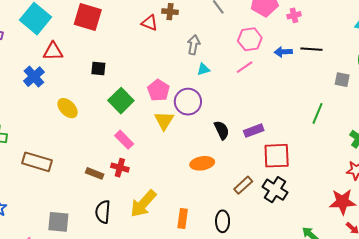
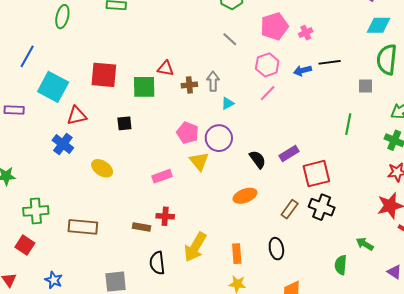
brown cross: (170, 12) -> (189, 85), moved
green square: (121, 101) -> (144, 87), moved, turned -35
pink rectangle: (124, 140) -> (162, 176), moved, turned -54

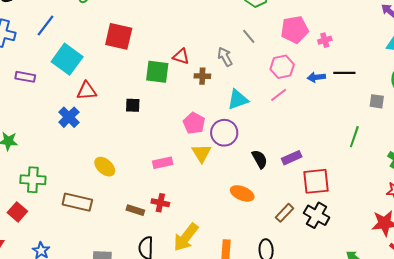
red square: (104, 75) -> (119, 36), moved
gray arrow: (213, 81) -> (225, 57), moved, turned -36
cyan triangle: (228, 103) -> (238, 100), size x1.6
yellow ellipse: (102, 168) -> (105, 167), moved
orange ellipse: (245, 196) -> (242, 193), turned 35

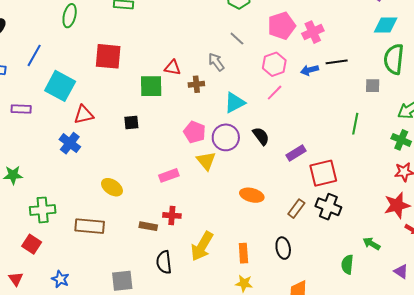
pink cross: (325, 40) -> (313, 32), size x1.5
black semicircle: (260, 159) -> (261, 136), moved

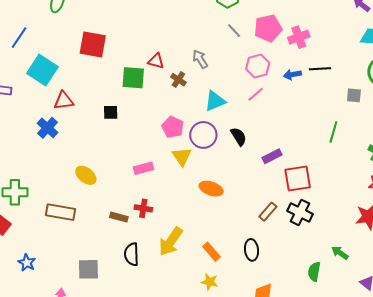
gray line: (237, 39) -> (234, 31), moved
brown cross: (196, 84) -> (178, 80), turned 35
orange ellipse: (252, 195) -> (211, 189), moved
orange rectangle: (243, 253) -> (212, 252), turned -42

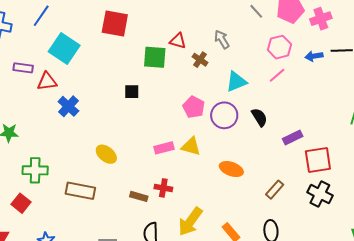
red triangle: (64, 101) -> (47, 81), moved
yellow triangle: (182, 157) -> (191, 146), moved, turned -40
brown rectangle: (268, 212) -> (275, 190), moved

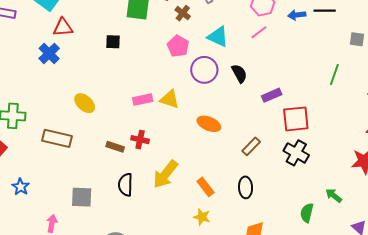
red triangle: (47, 81) -> (63, 27), moved
cyan triangle: (236, 82) -> (218, 37), turned 45
pink pentagon: (194, 107) -> (178, 46), moved

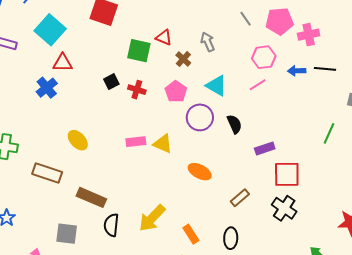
black square: (113, 42) -> (111, 82), turned -35
red cross: (140, 140) -> (137, 90), moved
brown rectangle: (115, 147) -> (91, 197), moved, size x1.6

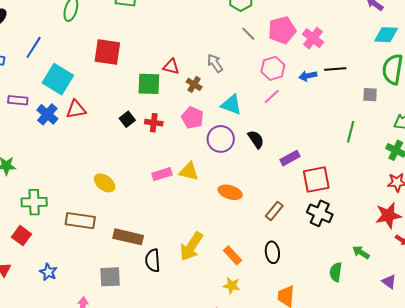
pink cross: (309, 35) -> (313, 38), turned -30
blue cross: (47, 88) -> (47, 114), moved

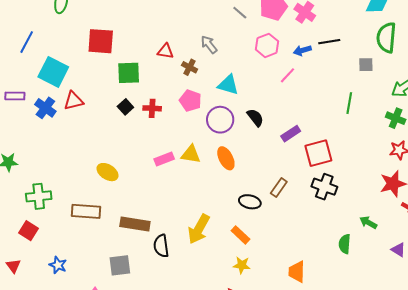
green square: (149, 84) -> (129, 73), moved
pink line: (272, 97) -> (287, 75), moved
orange ellipse: (230, 192) -> (226, 158), moved, turned 50
black ellipse: (272, 252) -> (250, 202), moved, turned -65

